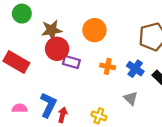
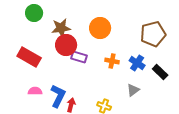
gray triangle: (131, 98) -> (133, 90), turned 40
pink semicircle: (20, 108) -> (35, 91), moved

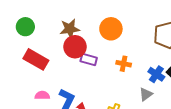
green circle: (34, 13) -> (25, 27), moved
blue cross: (137, 63) -> (156, 74), moved

